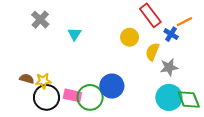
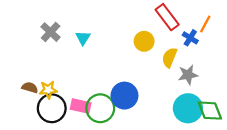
gray cross: (40, 20) -> (51, 32), moved
orange line: (185, 22) -> (205, 24), turned -35

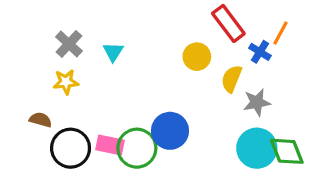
yellow star: (48, 90) -> (66, 82), moved

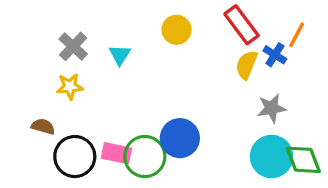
yellow circle: (197, 57) -> (177, 30), moved
yellow semicircle: (232, 79) -> (247, 65), moved

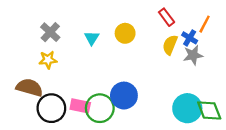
red rectangle: (242, 25) -> (167, 17), size x0.7
yellow circle: (177, 30) -> (125, 33), moved
cyan triangle: (120, 55) -> (92, 38), moved
gray star: (272, 108) -> (193, 55), moved
brown semicircle: (43, 126) -> (29, 87), size x1.6

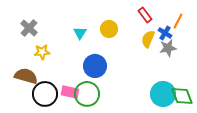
gray cross: (50, 32) -> (29, 28), moved
blue circle: (124, 96) -> (95, 66), moved

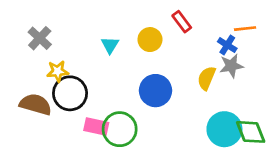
red rectangle: (145, 15) -> (182, 22), moved
orange line: (178, 21) -> (245, 29), turned 56
yellow semicircle: (148, 39) -> (207, 78), moved
blue circle: (95, 66) -> (155, 91), moved
black circle: (45, 94) -> (70, 93), moved

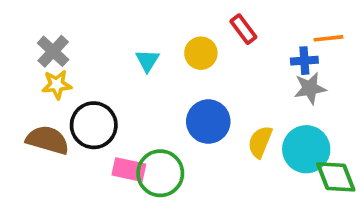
blue cross: (227, 45) -> (304, 61), turned -36
yellow star: (58, 71) -> (57, 85), moved
yellow semicircle: (207, 78) -> (260, 142), moved
cyan circle: (224, 129) -> (306, 149), moved

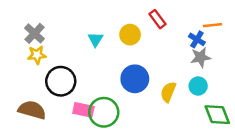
blue cross: (304, 61) -> (197, 39), turned 35
brown semicircle: (48, 140) -> (32, 110), moved
cyan circle: (306, 149) -> (198, 86), moved, size x0.6

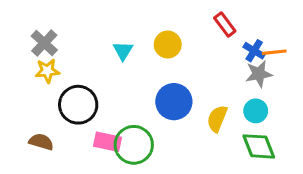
red rectangle: (158, 19) -> (225, 24), moved
orange line: (212, 25) -> (274, 52), moved
brown semicircle: (32, 110) -> (41, 142), size x0.7
green diamond: (217, 115) -> (259, 146), moved

